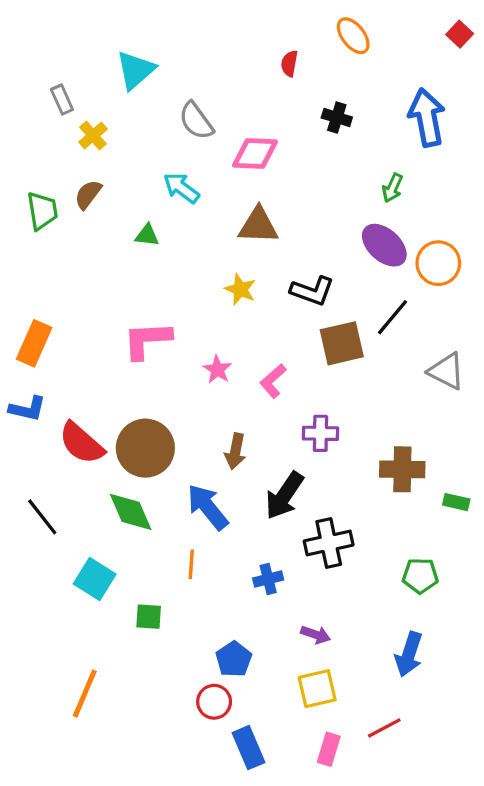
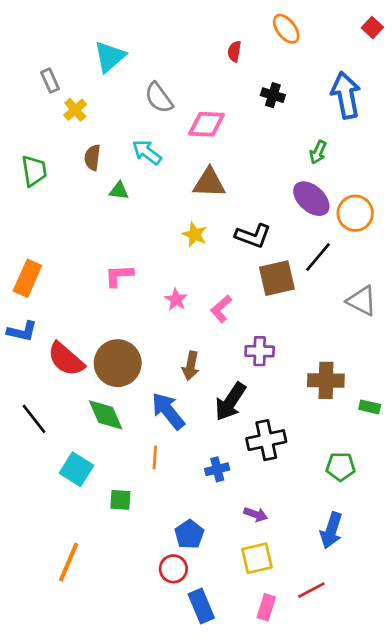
brown semicircle: (88, 194) -> (92, 158), moved, turned -30
pink L-shape: (147, 340) -> (119, 276), size x0.7

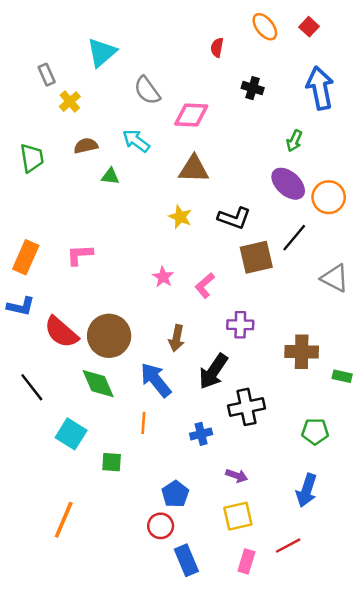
red square: (372, 27) -> (309, 27), moved
brown semicircle: (92, 158) -> (86, 146), turned 70
pink L-shape: (119, 276) -> (80, 255), moved

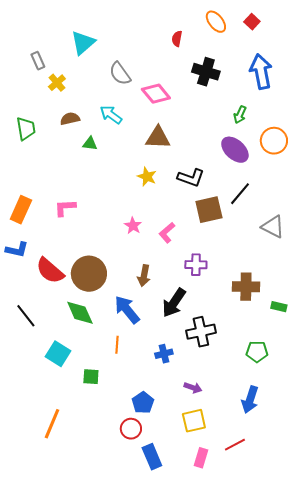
black cross: (253, 88) -> (206, 72), size x1.5
pink diamond: (191, 115) -> (156, 94), turned 48
orange circle: (329, 197) -> (274, 141), moved

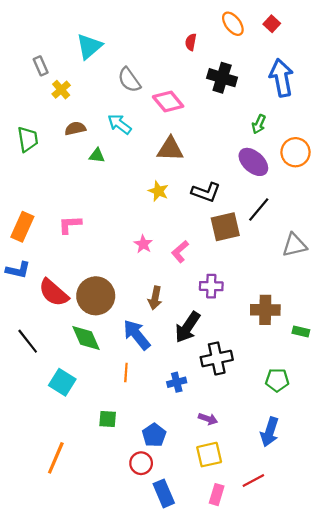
gray triangle: (273, 227) -> (294, 245), turned -40
green square: (91, 377) -> (108, 419), moved

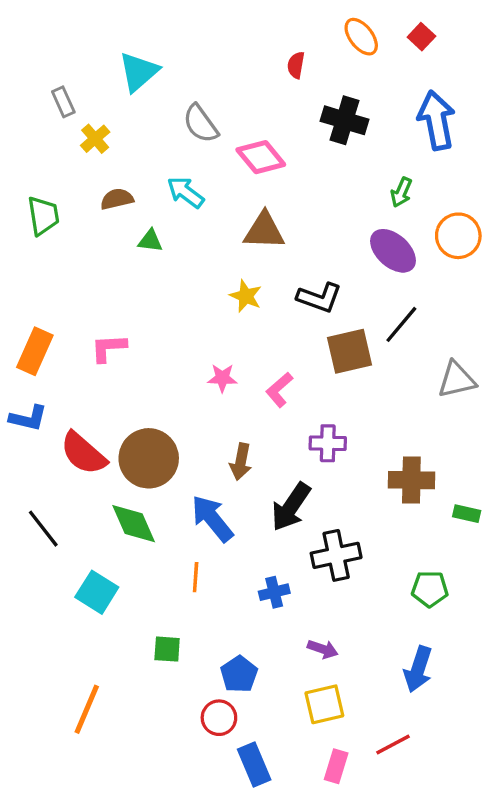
pink star: (143, 244) -> (222, 378), turned -30

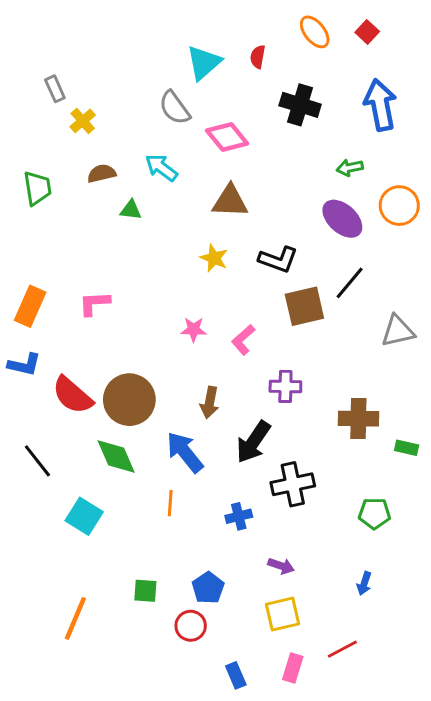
cyan triangle: (139, 72) -> (204, 63), moved
green arrow: (401, 192) -> (350, 168), turned 55
green square: (167, 649) -> (145, 591), moved
blue arrow: (418, 669) -> (364, 583), size x0.6
blue rectangle: (254, 765) -> (236, 675), moved, size x0.7

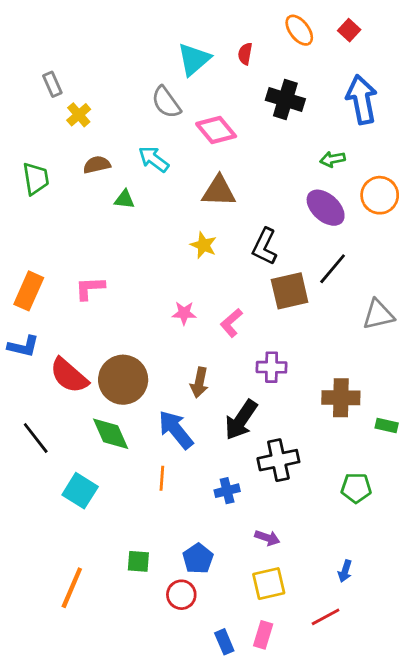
black L-shape: (278, 260) -> (265, 247), turned 96
blue arrow: (364, 583) -> (345, 571), moved
pink rectangle: (293, 668) -> (263, 635), moved

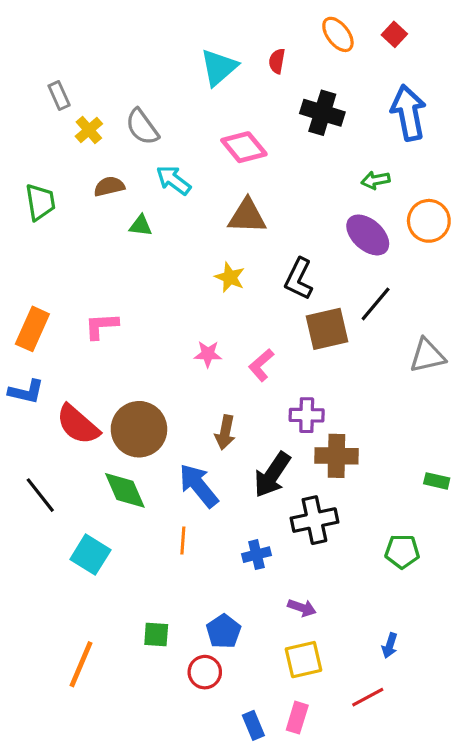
gray semicircle: (166, 102) -> (142, 127), moved
brown cross: (341, 398) -> (336, 456), moved

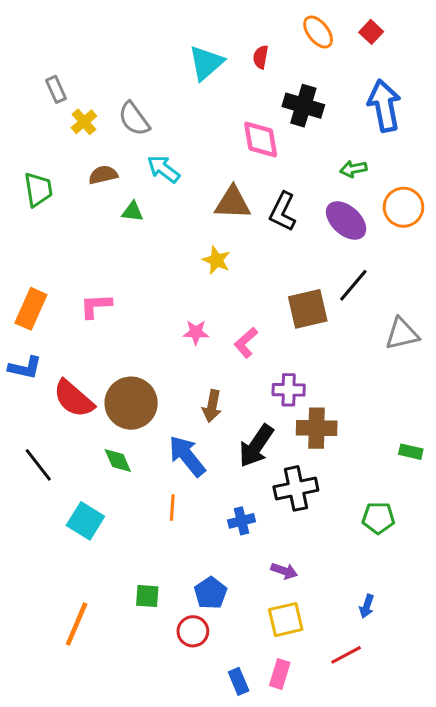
pink diamond: (244, 147) -> (261, 139), moved, turned 30
black L-shape: (299, 279) -> (283, 212), moved
green diamond: (125, 490) -> (118, 460), size x0.7

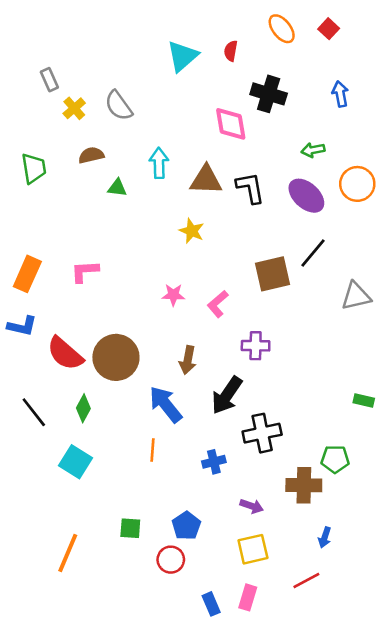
blue arrow: (384, 106) -> (340, 94), size x0.6
cyan arrow: (163, 169) -> (159, 163), moved, turned 52
black L-shape: (283, 212) -> (250, 188), turned 144
brown cross: (317, 428) -> (304, 485), moved
green diamond: (118, 460) -> (83, 408), moved, turned 52

